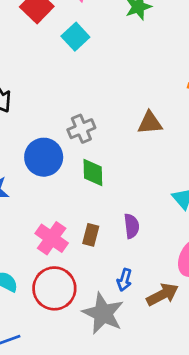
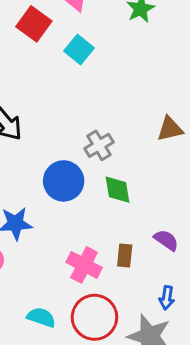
purple semicircle: (132, 226) -> (166, 240), turned -40

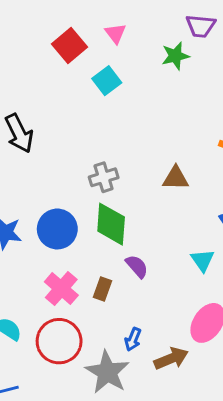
blue circle: (64, 181) -> (57, 229), moved
green diamond: (118, 190) -> (111, 224), size x1.4
purple semicircle: (166, 240) -> (137, 266), moved

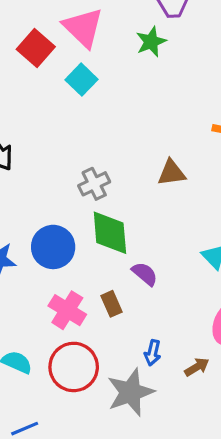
pink triangle: (116, 33) -> (83, 27), size x1.8
brown rectangle: (102, 289) -> (112, 304), turned -35
brown arrow: (171, 358) -> (197, 367), size x0.7
gray star: (107, 372) -> (130, 392), turned 30

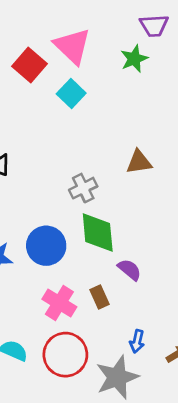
brown triangle: (172, 173) -> (139, 162), moved

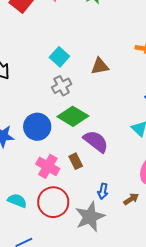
cyan square: (71, 93) -> (59, 57), moved
green diamond: (98, 232) -> (73, 116), turned -52
purple semicircle: (129, 270) -> (96, 141), size x1.5

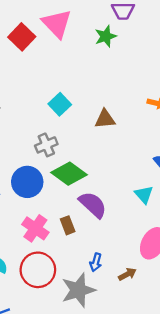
gray cross: (62, 86) -> (46, 145), moved

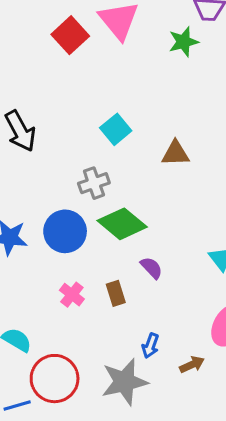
purple semicircle: (93, 205) -> (151, 268), size x0.6
pink cross: (35, 228) -> (72, 295), size x0.7
red circle: (38, 270) -> (55, 379), moved

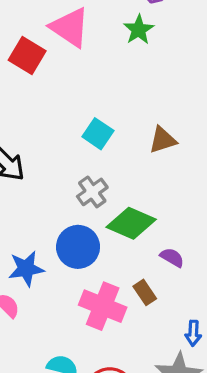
pink cross: (72, 295) -> (103, 306), size x1.8

